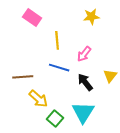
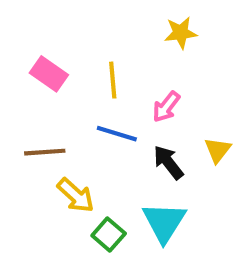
pink rectangle: (32, 18) -> (49, 74), moved

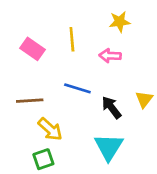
yellow line: (113, 80) -> (72, 39), moved
pink arrow: (166, 107) -> (110, 56), moved, turned 55
green square: (109, 234) -> (43, 159), moved, turned 30

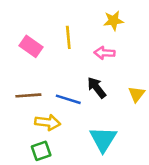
blue line: (77, 88) -> (68, 99), moved
black arrow: (111, 107) -> (97, 88), moved
yellow arrow: (50, 129) -> (48, 122), turned -35

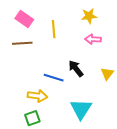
pink rectangle: (31, 46) -> (24, 19), moved
pink arrow: (104, 53) -> (93, 39), moved
brown line: (28, 95) -> (22, 43), moved

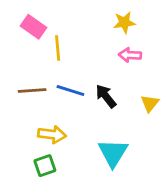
yellow line: (54, 29) -> (58, 48), moved
brown line: (22, 43) -> (32, 90), moved
blue line: (54, 78) -> (70, 90), moved

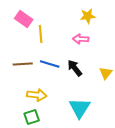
pink arrow: (130, 55) -> (81, 39), moved

